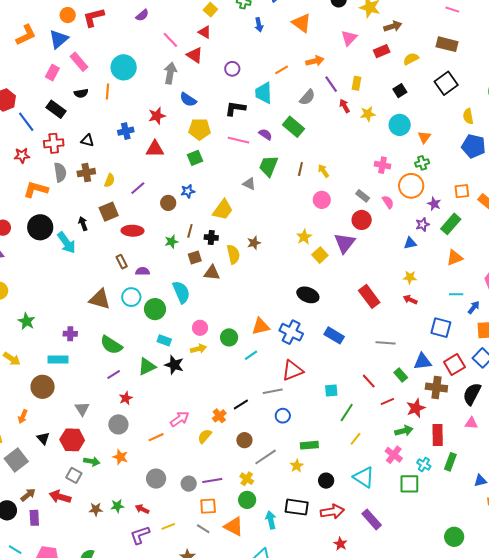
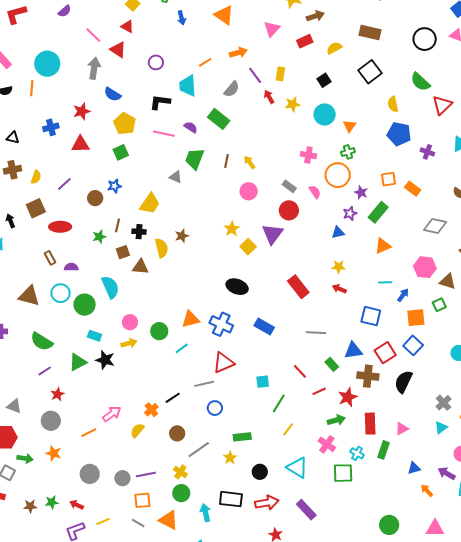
yellow pentagon: (200, 129) -> (125, 124), turned 30
gray triangle: (82, 409) -> (14, 406), turned -35
pink triangle: (471, 423) -> (402, 429), moved, turned -32

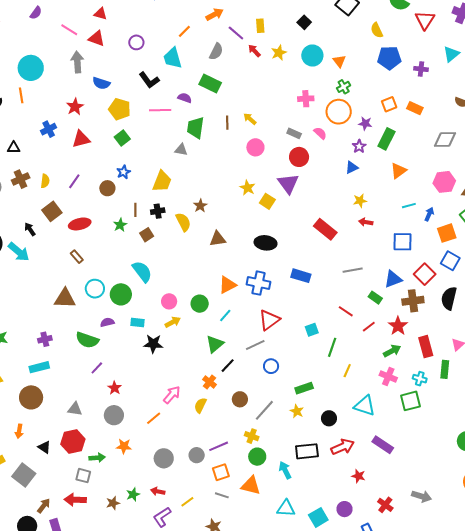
black L-shape: (160, 102) -> (149, 80), turned -120
purple semicircle: (71, 267) -> (107, 322), moved
brown triangle: (141, 267) -> (218, 239), moved
green triangle: (78, 362) -> (215, 344), moved

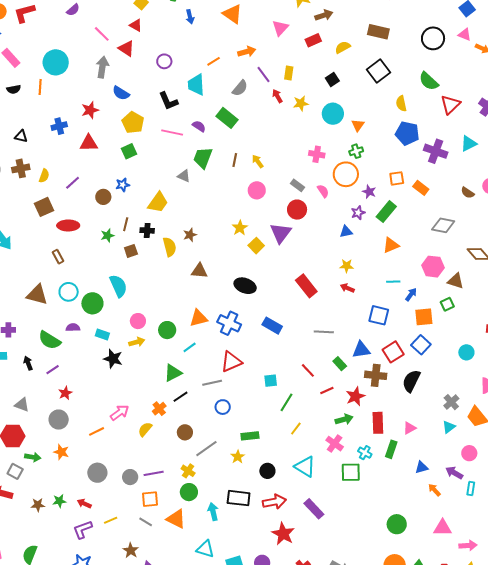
purple cross: (421, 69) -> (436, 151), size x1.6
black arrow: (30, 229) -> (28, 363), moved
red star: (358, 476) -> (283, 534), size x1.6

